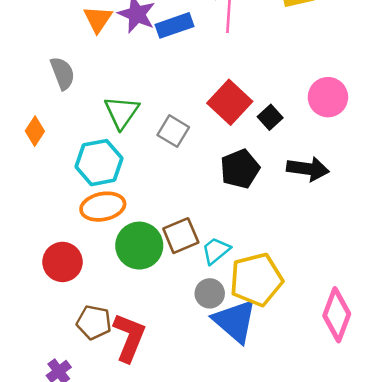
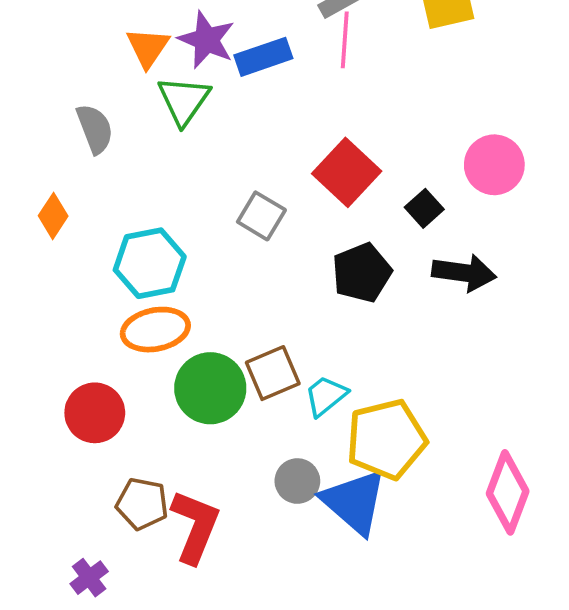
green triangle: (122, 112) -> (184, 100), moved
black square: (270, 117) -> (424, 208), moved
gray circle: (210, 293) -> (297, 481), moved

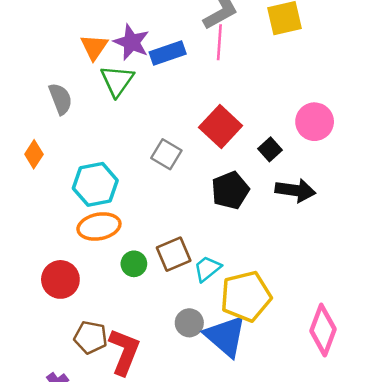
green circle: (210, 388) -> (134, 264), size x0.6

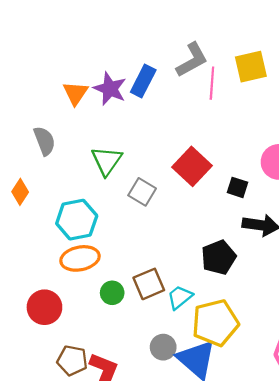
pink line: (219, 42) -> (212, 83), moved
blue rectangle: (168, 53) -> (143, 81), moved, turned -44
green triangle: (117, 81) -> (107, 161), moved
black square: (270, 149) -> (237, 187), turned -30
black pentagon: (230, 190) -> (219, 257), moved

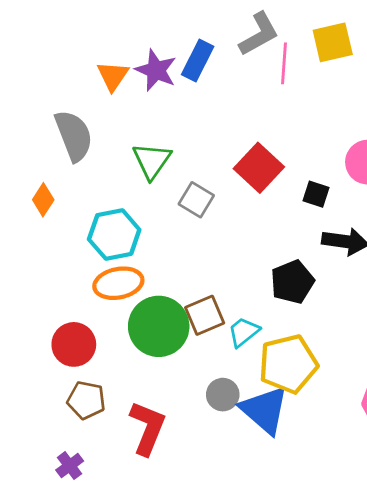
gray semicircle: (44, 141) -> (74, 136), size x1.4
green circle: (112, 293) -> (159, 326), size x2.0
brown pentagon: (72, 360) -> (86, 400), moved

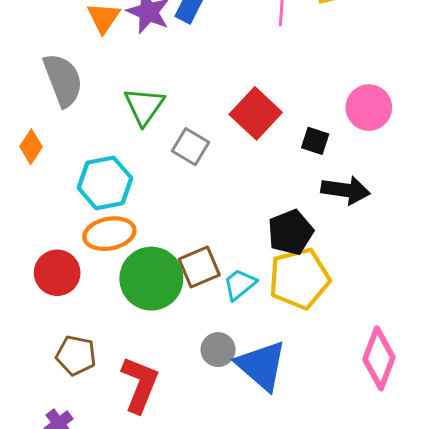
red circle: (74, 344) -> (57, 273), moved
yellow pentagon: (288, 364) -> (299, 279), moved

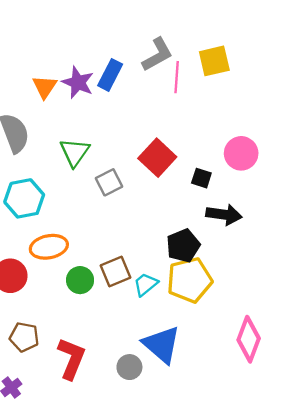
gray square: (190, 147) -> (109, 182), turned 32
cyan hexagon: (105, 183) -> (24, 198), moved
green circle: (151, 279) -> (80, 280), size x0.6
gray circle: (218, 350) -> (129, 367), moved

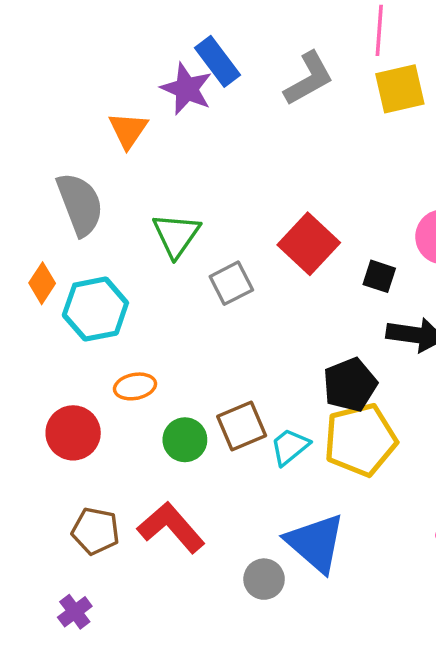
blue rectangle: (110, 75) -> (218, 61), moved, turned -64
pink line: (177, 77) -> (379, 30), moved
purple star: (78, 82) -> (187, 89), moved
orange ellipse: (49, 247) -> (135, 386), size x0.7
red L-shape: (71, 358) -> (171, 527), moved, turned -63

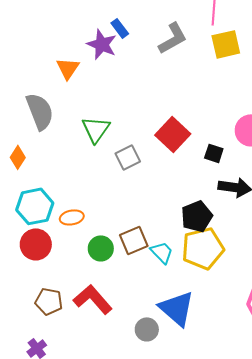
blue rectangle: (218, 61) -> (120, 28), size x0.7
cyan hexagon: (95, 309) -> (35, 206), moved
cyan trapezoid: (290, 447) -> (162, 252), turned 85

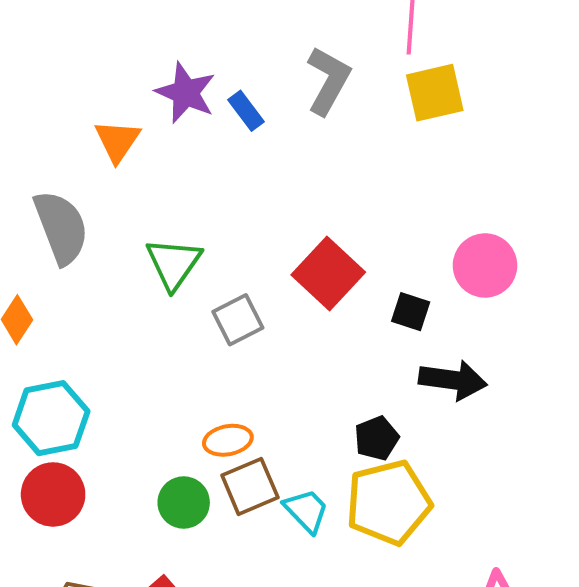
blue rectangle: (120, 28) -> (246, 111), moved
gray L-shape: (173, 38) -> (328, 81), turned -32
black pentagon: (197, 216) -> (377, 438), size x0.7
orange ellipse: (72, 217) -> (228, 440), moved

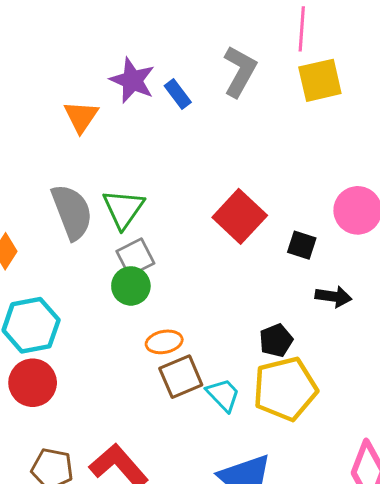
gray semicircle: (61, 227) -> (72, 212), moved
gray square: (238, 320) -> (135, 257), moved
black arrow: (453, 380) -> (333, 297), size x0.7
green circle: (184, 503) -> (131, 286), moved

